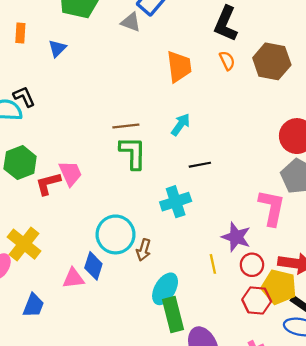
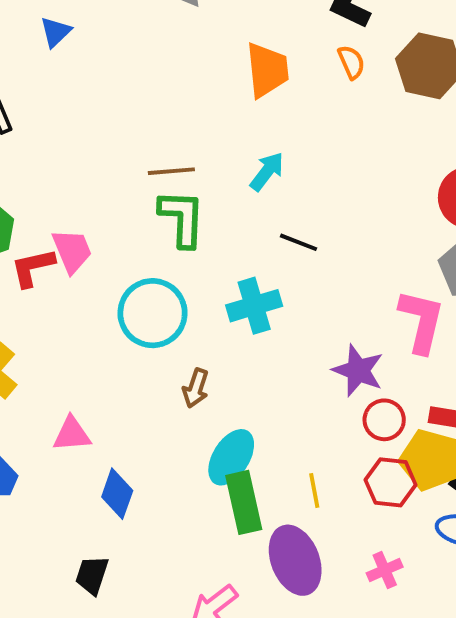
black line: (200, 165) -> (298, 242), turned 30
cyan circle: (116, 234) -> (153, 313), moved
yellow line: (213, 264) -> (314, 490), moved
blue diamond: (93, 266) -> (117, 494), moved

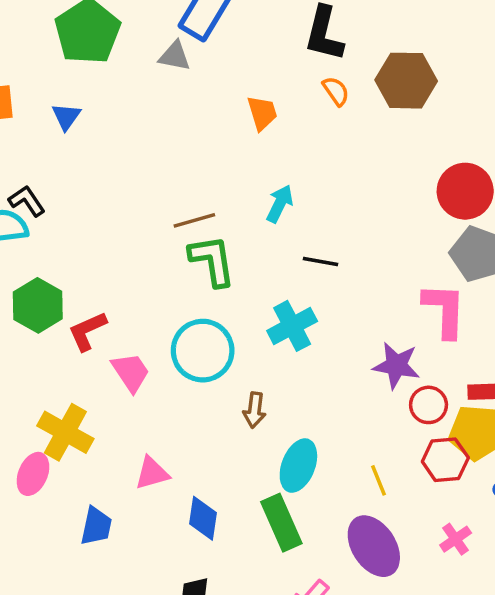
orange trapezoid: (267, 70) -> (262, 113), size x0.7
pink trapezoid: (72, 251) -> (131, 372), moved
green rectangle: (244, 502) -> (281, 523), moved

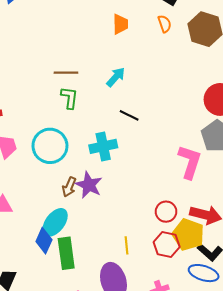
green L-shape: (212, 261) -> (69, 98), size x0.7
purple star: (396, 365) -> (89, 185), moved
cyan ellipse: (298, 466) -> (55, 222), moved
blue diamond: (203, 518) -> (44, 241), moved

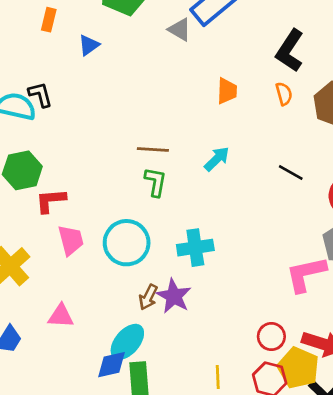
black line: (129, 115) -> (291, 173), moved
pink L-shape: (190, 162) -> (306, 274), turned -124
blue diamond: (44, 241) -> (112, 365), turned 50

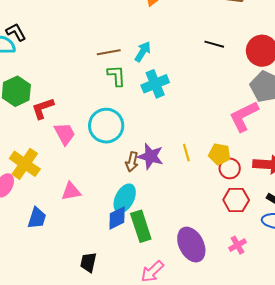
cyan arrow: (217, 159) -> (143, 52), moved
cyan cross: (195, 248) -> (155, 84), moved
yellow pentagon: (298, 368) -> (220, 154), moved, size x0.7
yellow line: (218, 377) -> (186, 153), moved

